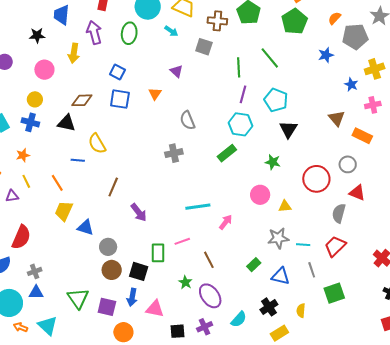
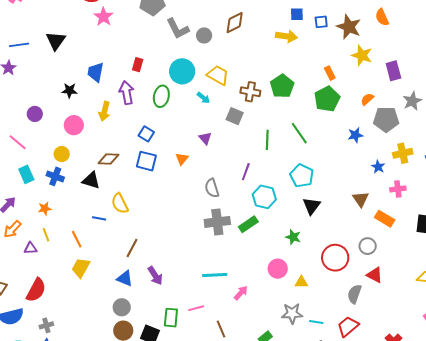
purple line: (243, 94) -> (246, 172), moved
gray cross: (174, 153) -> (217, 222), moved, size x1.4
blue triangle: (85, 227) -> (125, 278), moved

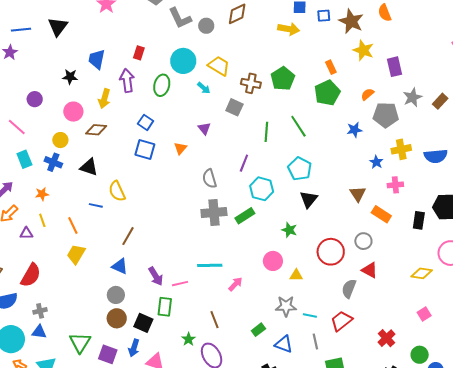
brown diamond: (108, 159) -> (96, 130), moved
purple arrow: (155, 276) -> (156, 276), moved
pink line: (196, 308) -> (180, 284), moved

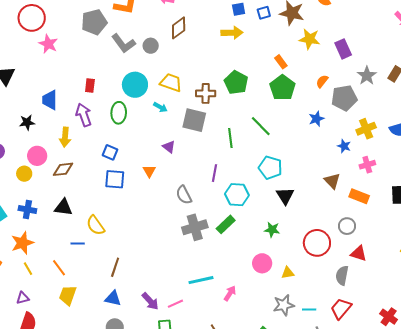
gray square: (234, 107) -> (194, 120), size x1.4
yellow circle: (60, 140) -> (24, 174), moved
orange star: (42, 194) -> (22, 243), size x1.6
purple triangle: (26, 233) -> (23, 298), moved

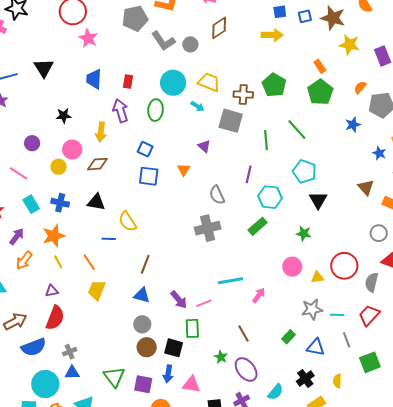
blue trapezoid: (50, 100) -> (94, 79), moved
gray cross: (195, 227) -> (208, 228), moved
red circle: (317, 243) -> (344, 266), moved

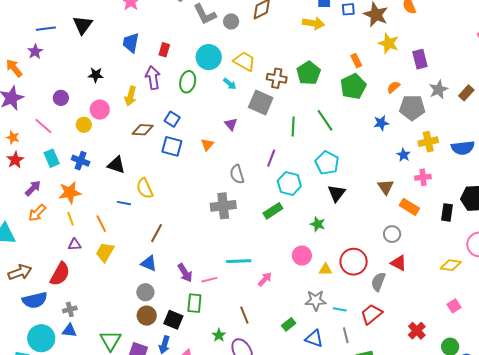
brown diamond: (97, 164) -> (143, 130), moved
purple triangle: (52, 291) -> (75, 245), moved

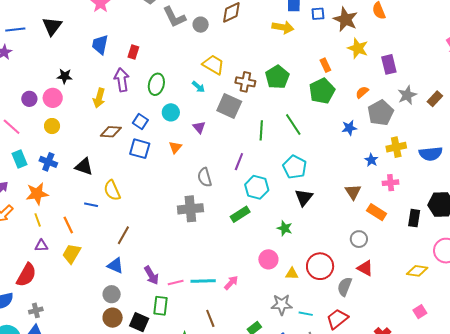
cyan circle: (209, 57) -> (171, 112), moved, size x0.7
gray pentagon: (412, 108) -> (381, 113), turned -30
pink circle: (100, 110) -> (53, 98), moved
cyan line: (239, 261) -> (203, 281), moved

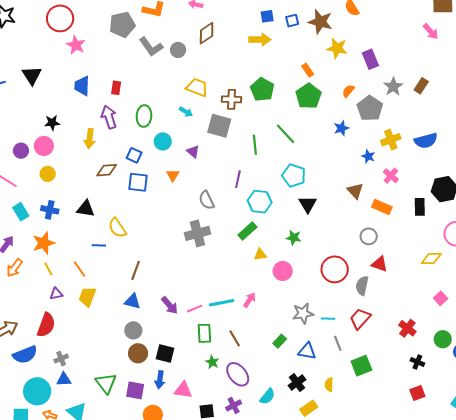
pink cross: (391, 183) -> (391, 176), turned -35
yellow triangle: (292, 274) -> (260, 255), moved
green rectangle: (160, 306) -> (204, 333), moved

